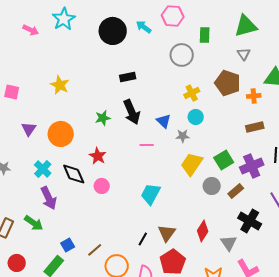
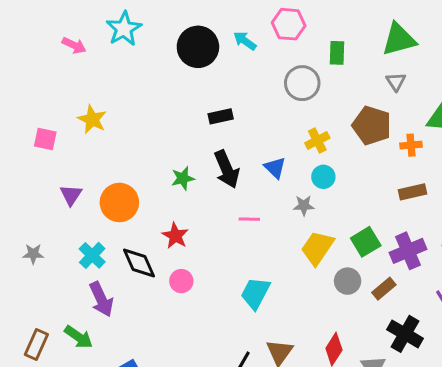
yellow star: (60, 85) -> (92, 119), moved
blue triangle: (164, 121) -> (275, 168), moved

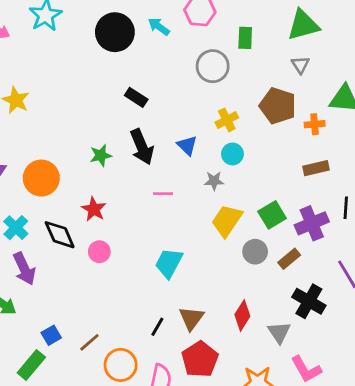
black rectangle: (221, 116) -> (136, 97), turned 45

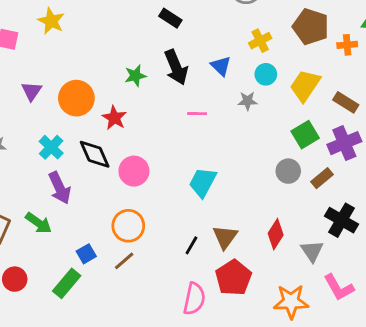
brown rectangle: (316, 168) -> (346, 102), moved, turned 45
red star: (94, 209) -> (114, 118), moved
yellow trapezoid: (227, 221) -> (305, 86), moved
pink circle: (99, 252) -> (134, 171), size x1.4
orange circle: (121, 365) -> (128, 226), moved

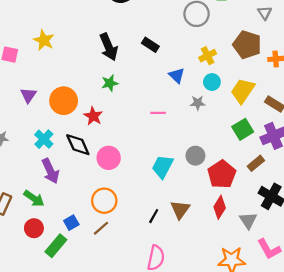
black rectangle: (170, 18) -> (150, 45), moved
black arrow: (176, 67) -> (109, 47), moved
gray circle: (288, 171) -> (195, 156), moved
red pentagon: (234, 278) -> (222, 174), moved
red circle: (15, 279) -> (34, 228), moved

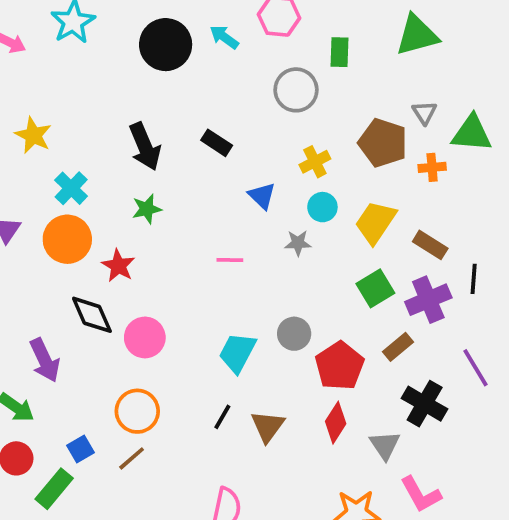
gray triangle: (265, 13) -> (425, 113), moved
cyan cross: (44, 139) -> (71, 188), moved
black line: (154, 216) -> (222, 417), moved

